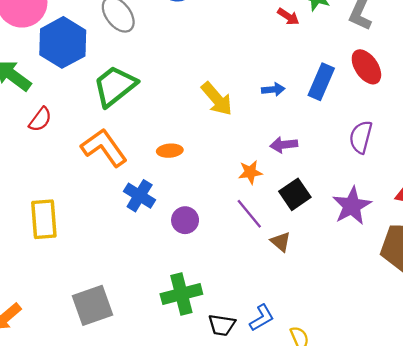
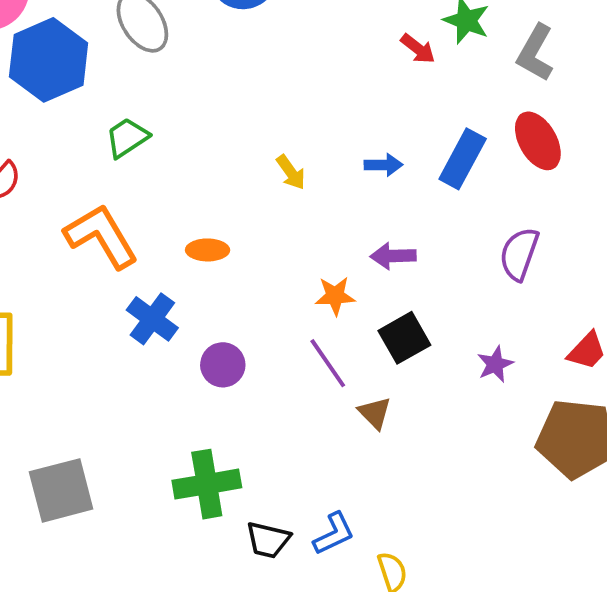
green trapezoid: (115, 86) -> (127, 138), size x0.6
yellow arrow: (217, 99) -> (291, 172), size x0.6
purple star: (352, 206) -> (495, 364), size x0.6

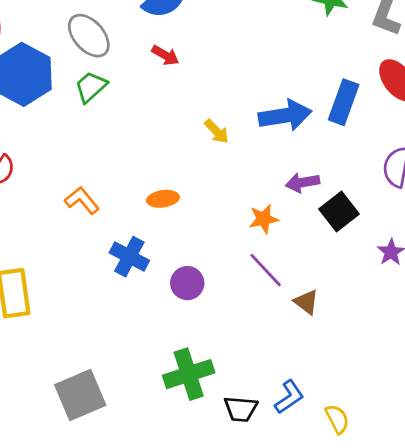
red arrow: (418, 49) -> (165, 55), moved
green trapezoid: (127, 138) -> (91, 87), moved
blue arrow: (383, 165) -> (285, 115), size x1.8
orange L-shape: (101, 236) -> (82, 200), size x0.6
black square: (404, 338) -> (339, 212), moved

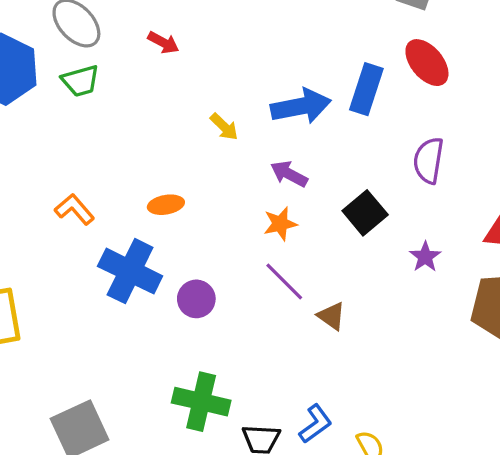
green trapezoid: (91, 87) -> (81, 81), turned -152
purple arrow: (303, 183) -> (289, 174), moved, turned 40
blue cross: (129, 257) -> (130, 271), size x1.4
green cross: (189, 374) -> (201, 402), turned 33

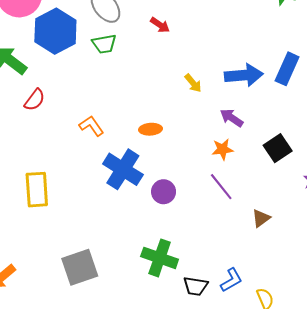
brown triangle: (331, 316) -> (261, 218), moved, turned 42

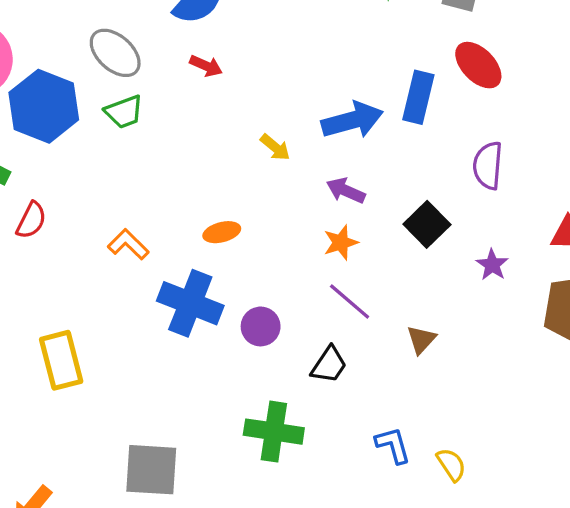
gray square: (80, 267) -> (151, 470), turned 33
blue L-shape: (231, 280) -> (393, 445), turned -65
black trapezoid: (195, 286) -> (329, 365), moved, turned -55

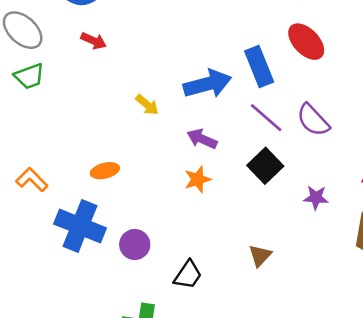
blue rectangle: (418, 97) -> (259, 66), turned -36
purple semicircle: (488, 165) -> (313, 120), turned -48
purple star: (492, 265) -> (316, 198), turned -30
purple line: (350, 301) -> (266, 118), moved

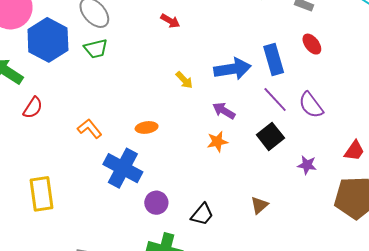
red arrow: (94, 41) -> (170, 21), moved
red ellipse: (306, 42) -> (312, 44), size x0.7
purple circle: (135, 245) -> (156, 203), moved

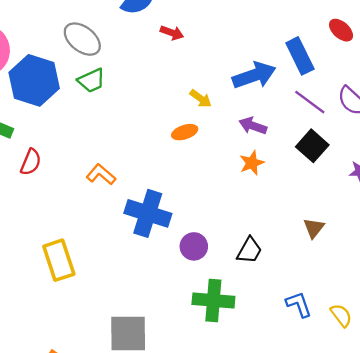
orange ellipse: (147, 127) -> (185, 132), moved

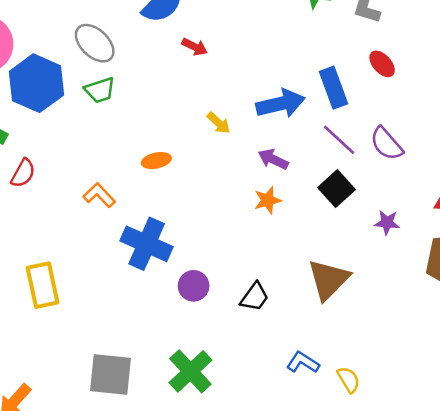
orange ellipse: (185, 132) -> (156, 161), moved
brown triangle: (314, 228) -> (328, 280), size x1.8
green cross: (213, 300) -> (190, 371), moved, turned 36
blue L-shape: (299, 304) -> (303, 362), turned -44

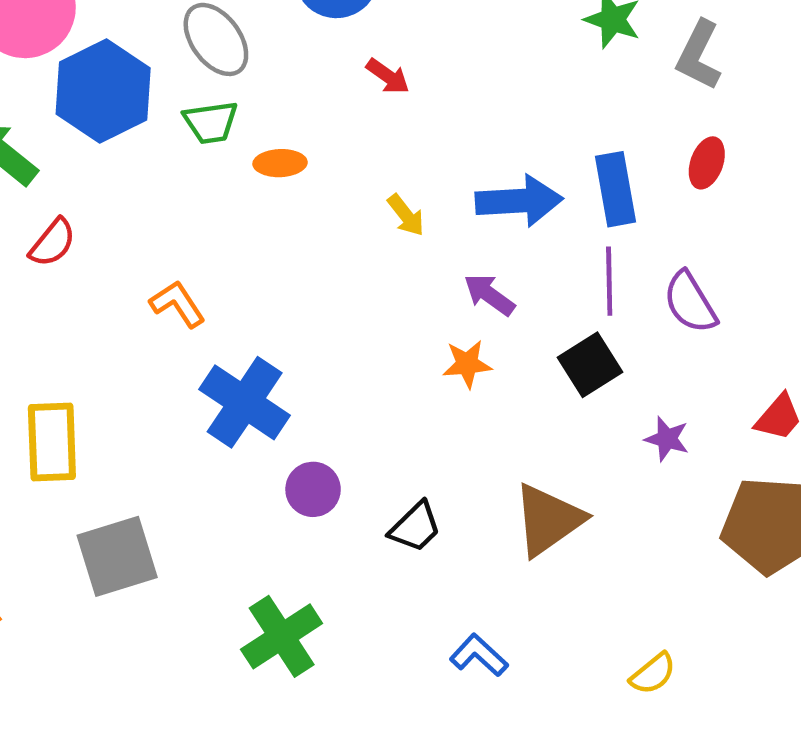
red ellipse: (382, 64) -> (707, 163), turned 52
purple line: (339, 140) -> (609, 281), turned 36
orange ellipse: (156, 161) -> (280, 163), moved
gray square: (111, 375) -> (117, 556), moved, turned -33
yellow semicircle: (349, 380) -> (653, 674), moved, turned 72

